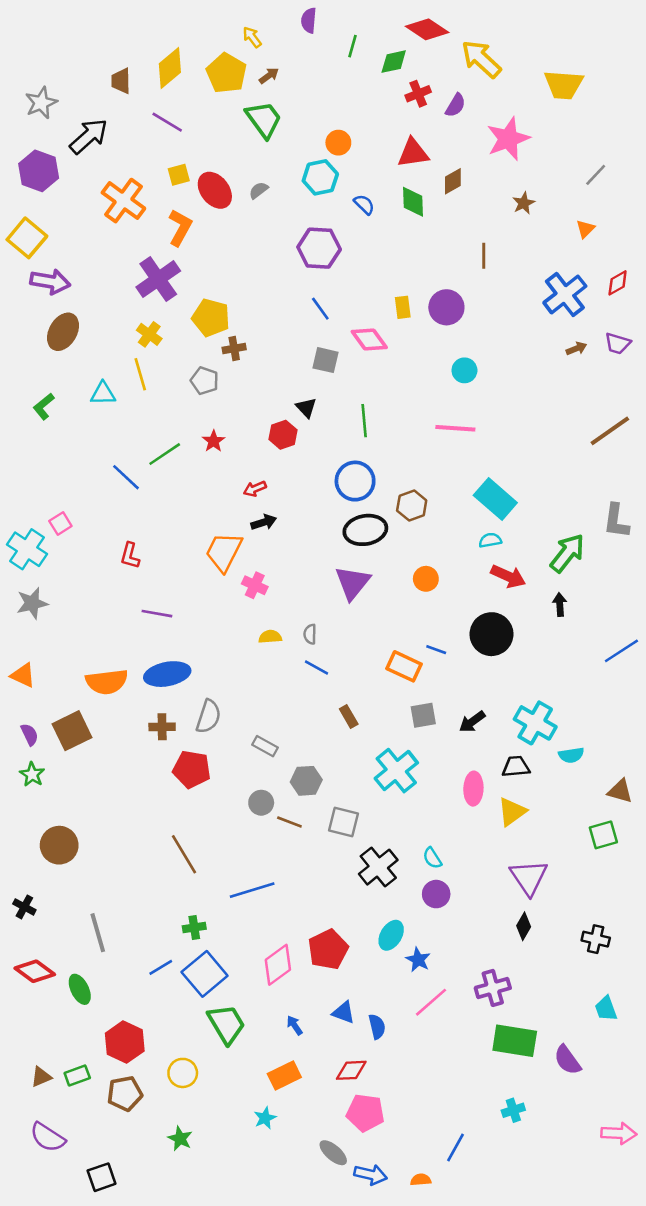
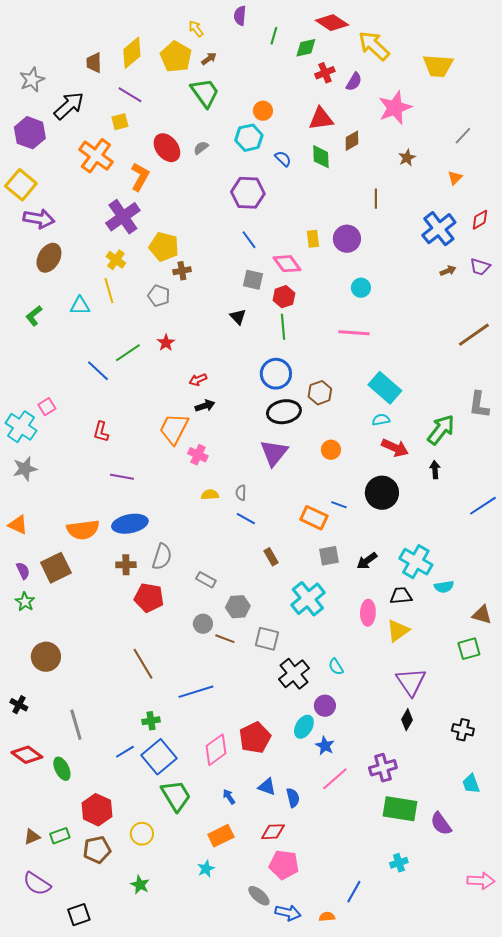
yellow square: (179, 175) -> (120, 122), moved
red hexagon: (283, 435) -> (284, 297), moved
purple circle: (436, 894) -> (325, 706), moved

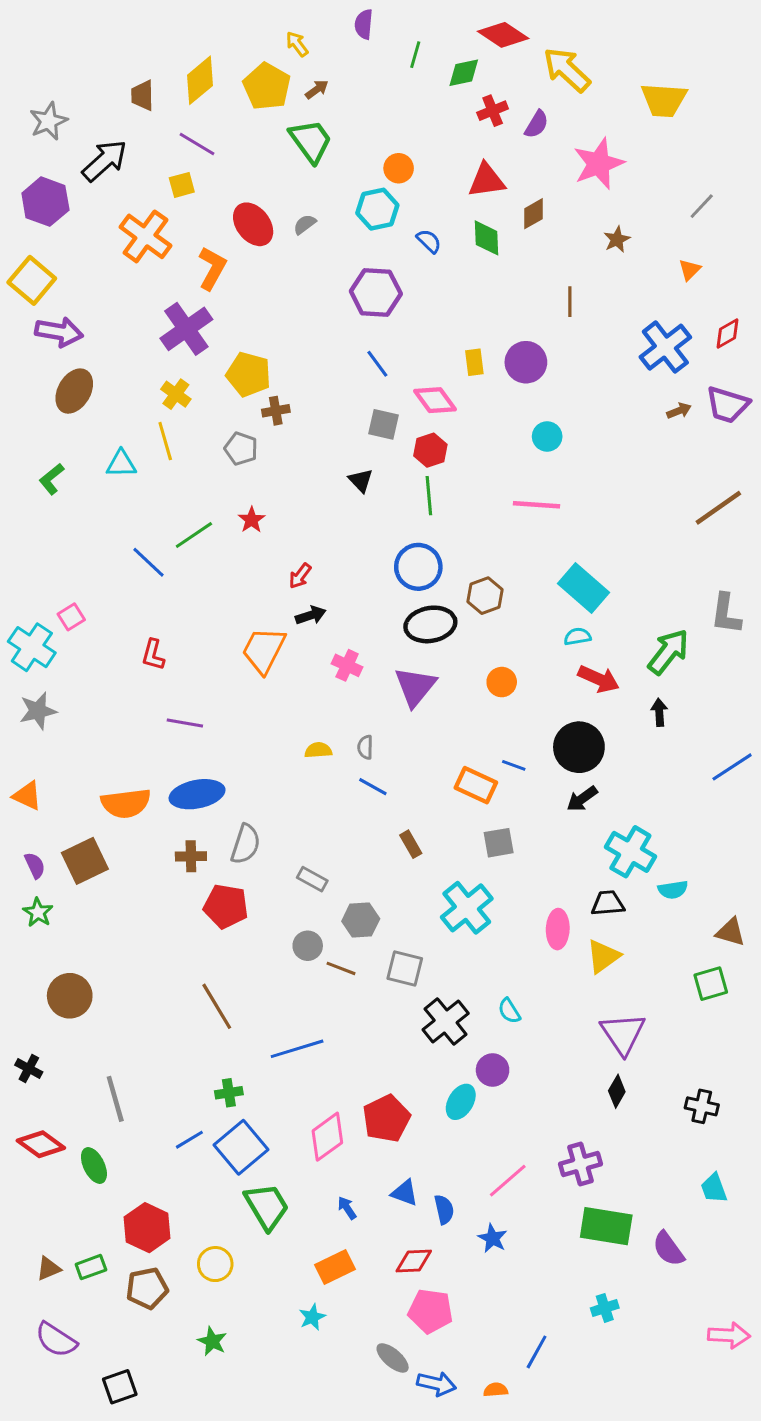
purple trapezoid: (480, 267) -> (727, 405), size x1.4
red arrow: (198, 380) -> (300, 576), turned -30
pink cross: (198, 455) -> (347, 665), moved
black arrow: (367, 561) -> (582, 799), moved
blue star: (325, 746) -> (493, 1238), moved

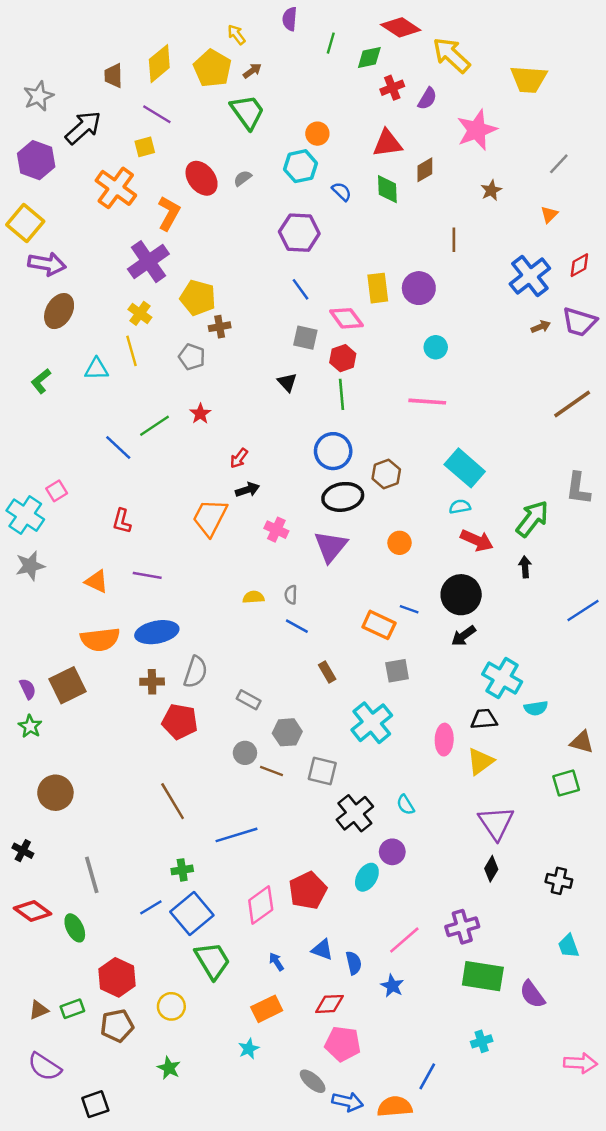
yellow rectangle: (474, 362) -> (378, 288), size x1.4
orange triangle: (27, 796) -> (96, 581), moved
orange semicircle: (496, 1390) -> (395, 1107), size x1.8

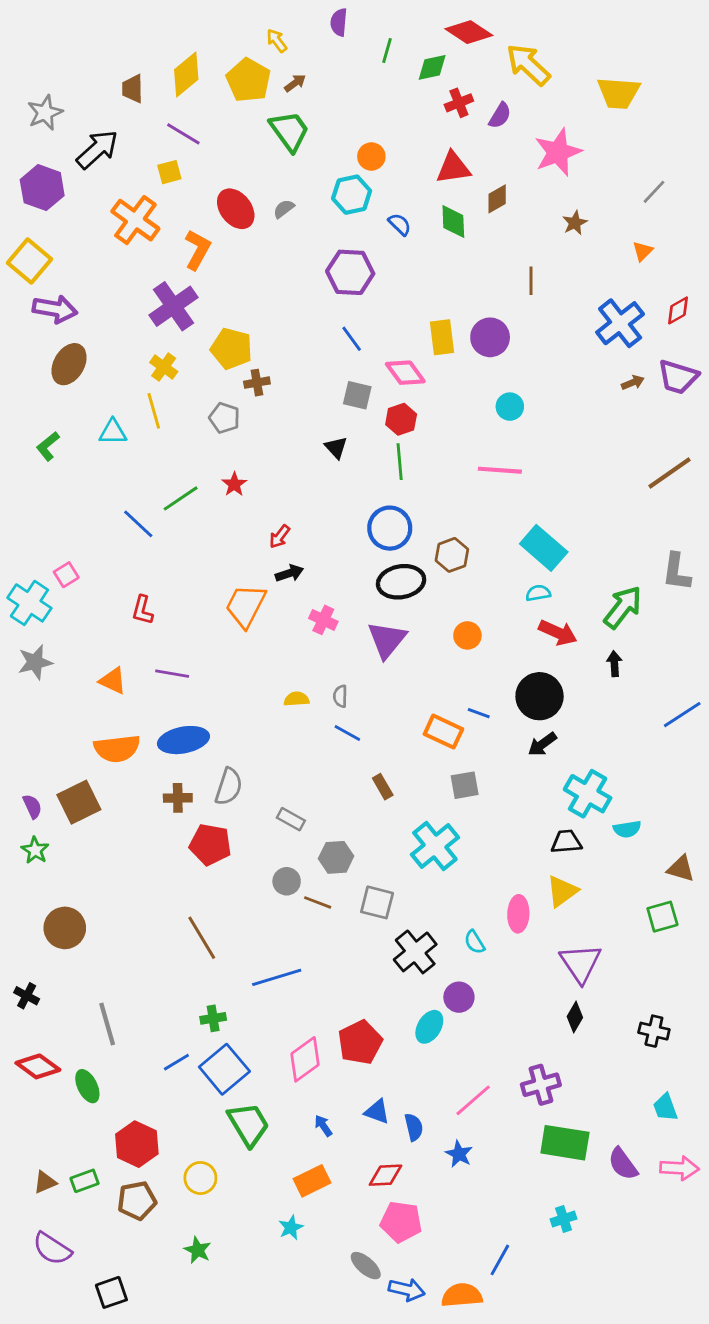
pink ellipse: (444, 740) -> (518, 914), moved
pink arrow: (581, 1063) -> (679, 1168), moved

